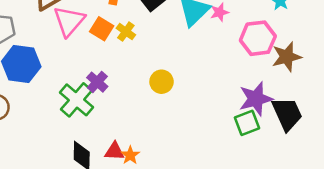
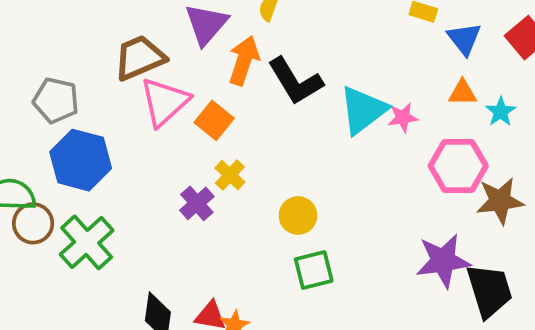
yellow cross: (126, 32) -> (230, 175), moved
green cross: (76, 100) -> (87, 242), moved
green square: (247, 123) -> (314, 270), moved

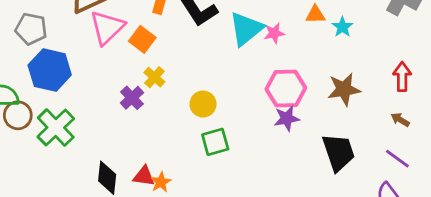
pink hexagon: (458, 166) -> (286, 89), moved
purple star: (443, 261) -> (287, 118), moved, size x0.7

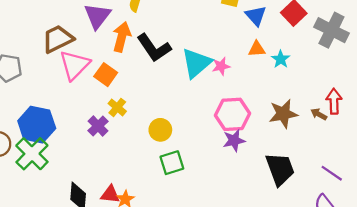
blue hexagon: (50, 70) -> (37, 125), moved
brown arrow: (400, 120) -> (319, 114), moved

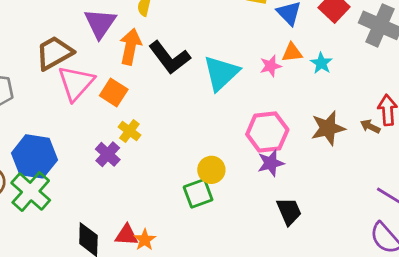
pink star: (221, 66) -> (271, 66), moved
yellow circle: (160, 130) -> (211, 170), moved
black trapezoid: (280, 169) -> (289, 211), moved, size x0.7

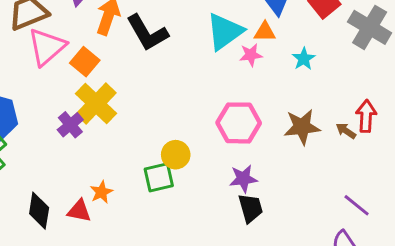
orange triangle: (292, 53) -> (265, 32), moved
cyan triangle: (221, 73) -> (225, 32), moved
yellow cross: (129, 131) -> (96, 104), size x1.8
purple star: (271, 163) -> (243, 179), moved
orange star: (145, 240) -> (101, 192), moved

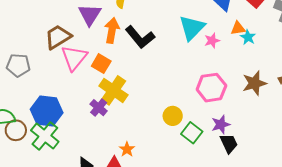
orange triangle: (265, 32) -> (238, 28), moved
green square: (159, 177) -> (192, 133), moved, turned -30

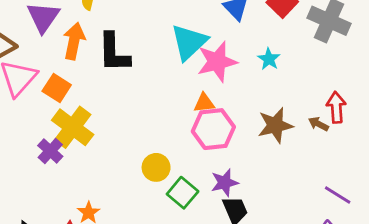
orange triangle: (238, 28) -> (204, 103), moved
black L-shape: (140, 37) -> (114, 53), turned 36
pink star: (212, 41) -> (217, 62), size x1.8

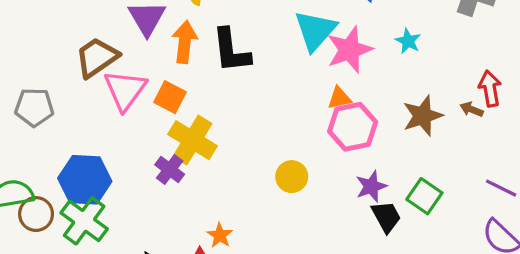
green square: (183, 193) -> (424, 196), moved

